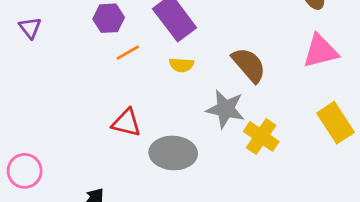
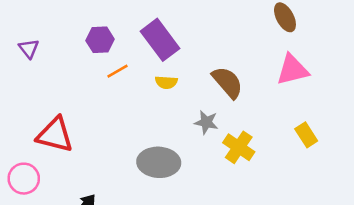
gray star: (225, 109) -> (206, 122), size x0.7
red triangle: (126, 123) -> (55, 135), moved, size x1.4
yellow rectangle: (336, 123) -> (306, 135), size x0.7

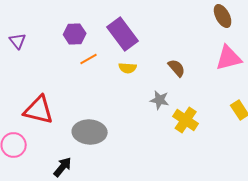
brown semicircle: (227, 82) -> (177, 68), size x0.7
gray ellipse: (159, 162) -> (90, 132), moved

